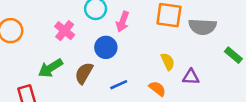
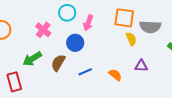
yellow semicircle: (168, 62) -> (131, 39), moved

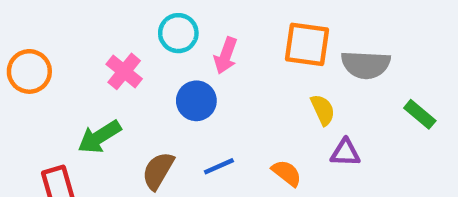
yellow semicircle: (131, 39) -> (323, 110), moved
brown semicircle: (58, 63) -> (158, 171), moved

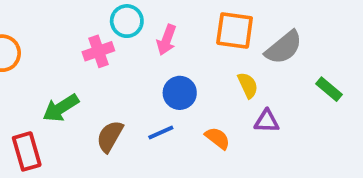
gray semicircle: (366, 65) -> (284, 47), turned -42
pink cross: (124, 71) -> (98, 51), moved, turned 32
blue circle: (196, 101) -> (180, 93), moved

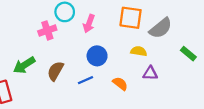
yellow semicircle: (248, 85) -> (139, 51), turned -56
brown semicircle: (110, 136) -> (55, 71), moved

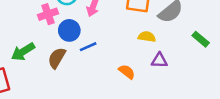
blue circle: (97, 56) -> (69, 30), moved
blue line: (85, 80) -> (88, 47), moved

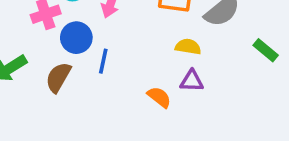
blue line: (88, 47) -> (103, 61), turned -54
purple triangle: (159, 60) -> (192, 81), moved

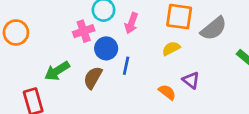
yellow semicircle: (188, 47) -> (171, 48), moved, turned -36
purple triangle: (192, 81) -> (191, 80), turned 36

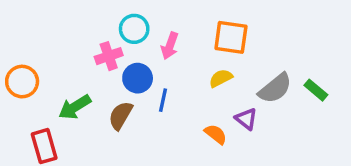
gray semicircle: (214, 29) -> (275, 88), moved
orange circle: (16, 32) -> (22, 82), moved

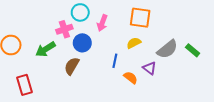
blue line: (163, 100) -> (115, 61), moved
green arrow: (75, 107) -> (46, 49), moved

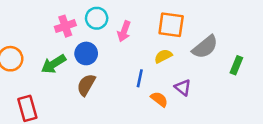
pink cross: (64, 29) -> (65, 26), moved
blue circle: (82, 43) -> (86, 53), moved
gray semicircle: (167, 49) -> (205, 47), moved
green rectangle: (193, 50) -> (236, 65), turned 72

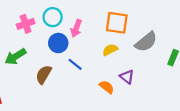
blue circle: (86, 53) -> (58, 43), moved
blue line: (140, 78) -> (75, 64), moved, turned -63

